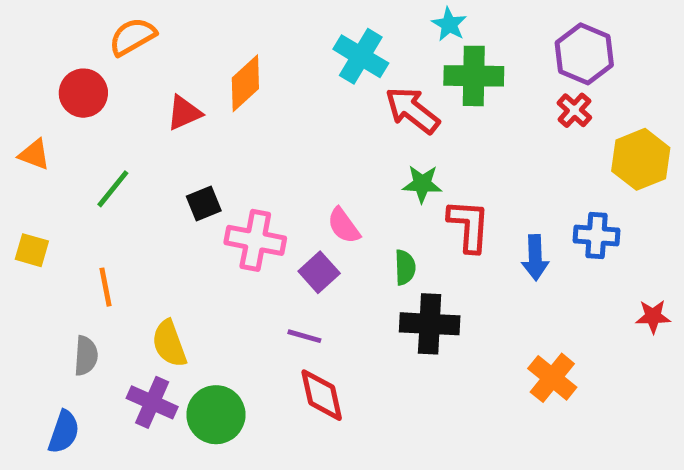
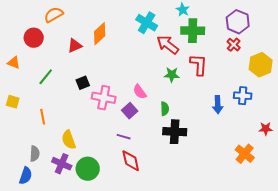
red L-shape: (469, 226) -> (199, 65), moved
gray semicircle: (86, 356) -> (35, 154), moved
orange cross: (552, 378) -> (245, 154), moved

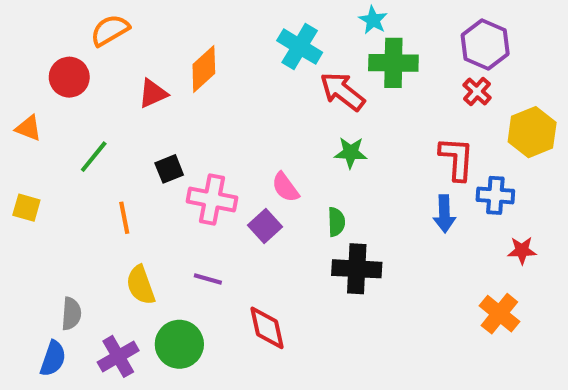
red L-shape: (199, 65) -> (457, 159), moved
orange line: (43, 117) -> (124, 218), moved
red star: (266, 129) -> (522, 250), moved
purple line: (124, 137) -> (208, 279), moved
purple cross: (62, 164) -> (118, 356), moved, turned 36

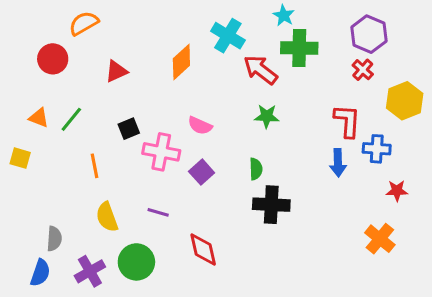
orange diamond: (204, 69) -> (181, 62), moved
orange triangle: (28, 128) -> (39, 118), moved
pink semicircle: (285, 187) -> (200, 126), moved, turned -30

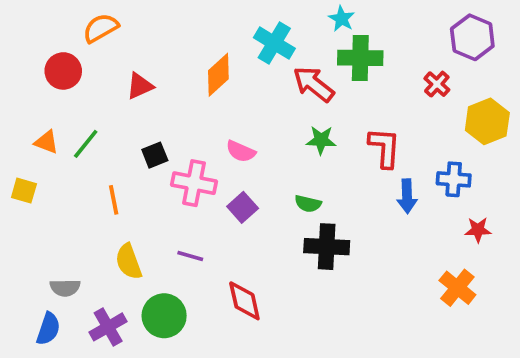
purple hexagon: (369, 34) -> (472, 37), moved
red L-shape: (347, 121) -> (385, 148), moved
green semicircle: (256, 169) -> (308, 204), turned 105
gray semicircle: (54, 239) -> (65, 288), turned 85

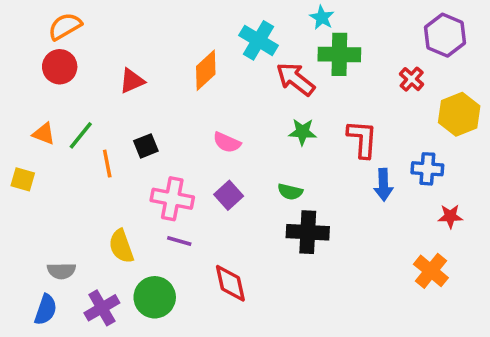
orange semicircle: (101, 28) -> (65, 26), moved
pink cross: (194, 183) -> (172, 199), moved
orange line: (114, 200) -> (107, 164), moved

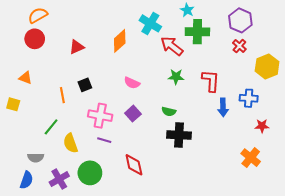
purple hexagon: (445, 35) -> (240, 20), moved
green line: (81, 135) -> (51, 127), moved

